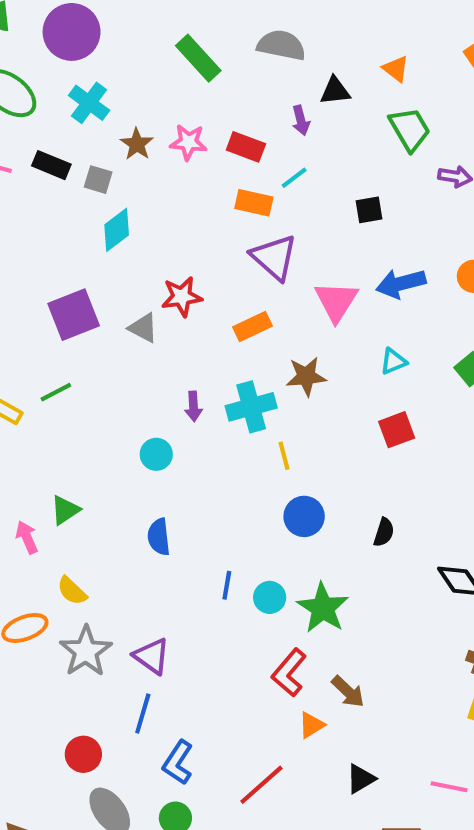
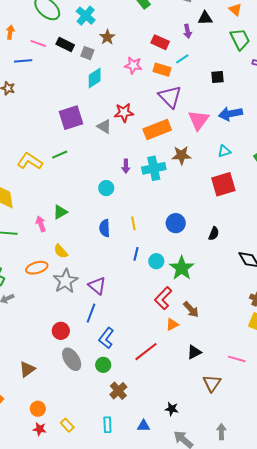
pink star: (188, 142) -> (133, 65), moved
orange rectangle: (253, 327) -> (157, 129), size x1.5
red square: (397, 430) -> (223, 184), size x1.4
yellow line: (284, 456) -> (133, 223), moved

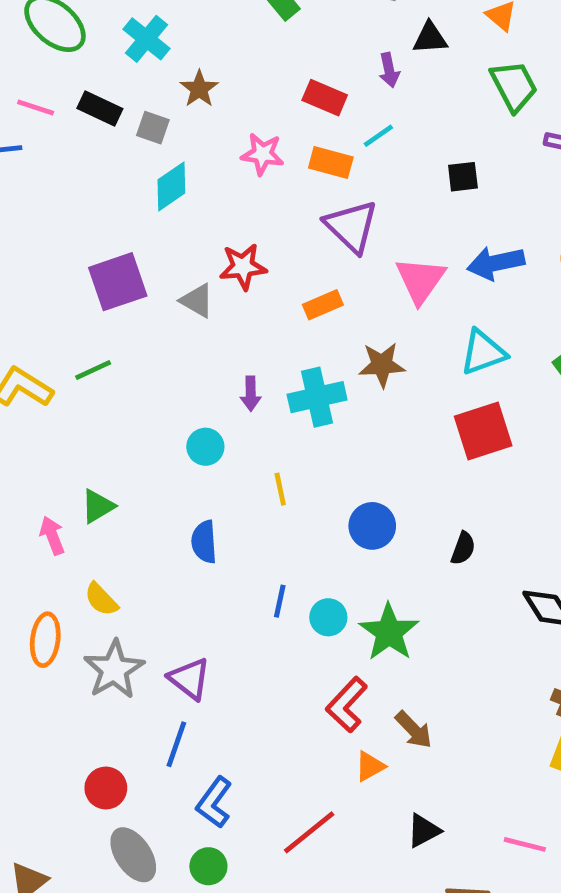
orange rectangle: (157, 129) -> (323, 305), size x0.6
cyan triangle: (224, 151) -> (483, 352), size x1.5
yellow line: (133, 223) -> (280, 489), moved
orange ellipse: (37, 268) -> (45, 640), turned -65

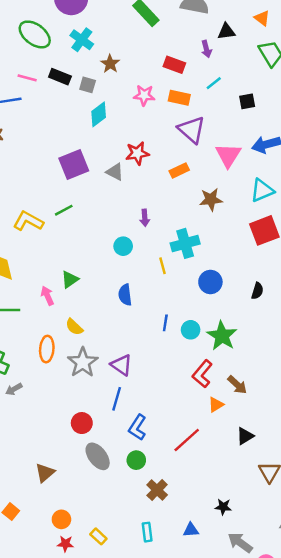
cyan line: (378, 136) -> (214, 83), moved
cyan cross: (317, 397) -> (185, 243), moved

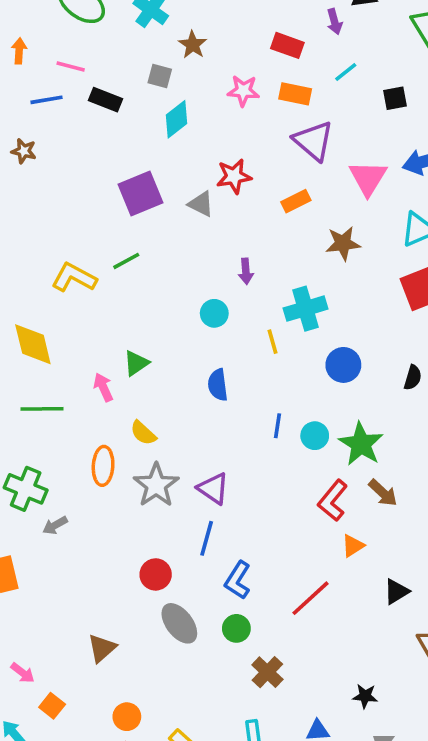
black rectangle: (60, 77) -> (105, 100), moved
brown arrow: (237, 385) -> (383, 493), moved

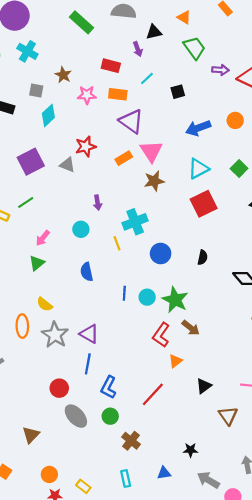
brown star: (193, 45) -> (63, 75), moved
pink triangle: (368, 178) -> (151, 151), moved
pink arrow: (103, 387) -> (43, 238), moved, turned -112

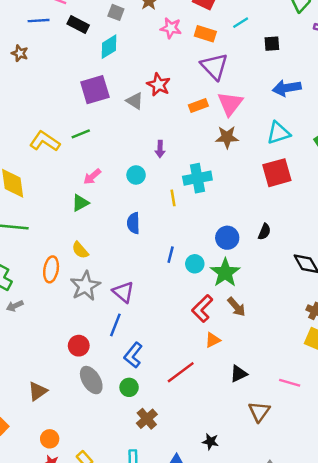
cyan diamond: (48, 115) -> (109, 47), moved
red star: (86, 146) -> (159, 85), turned 30
blue circle: (161, 253) -> (227, 238), moved

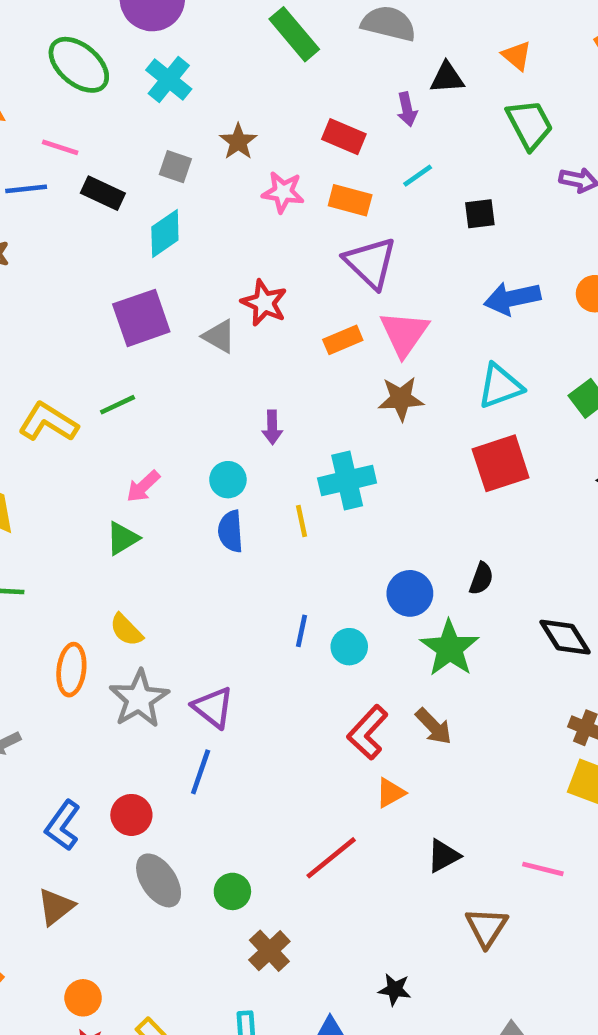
blue semicircle: (133, 223) -> (231, 531), moved
green star: (225, 273) -> (450, 648), moved
blue L-shape: (133, 355) -> (63, 825), moved

